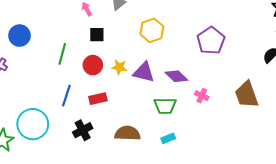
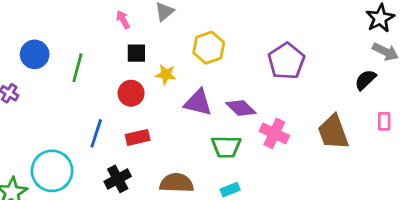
green line: (62, 54) -> (77, 68), moved
yellow star: (119, 67) -> (166, 74), moved
pink cross: (202, 96) -> (274, 133), size x1.5

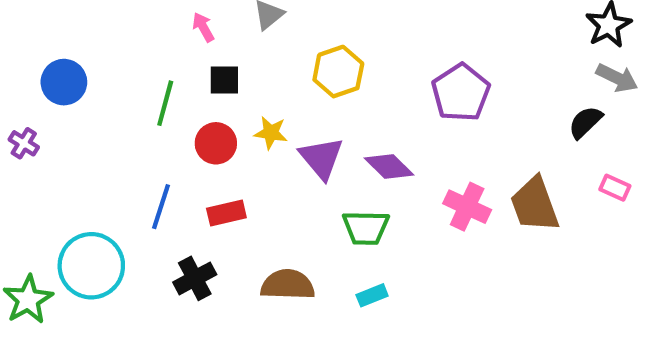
green line: (77, 68) -> (165, 103), moved
yellow star: (166, 74) -> (271, 133), moved
purple triangle: (198, 103) -> (321, 158), turned 36
pink rectangle: (384, 121) -> (615, 188), turned -66
pink cross: (274, 133) -> (467, 207), moved

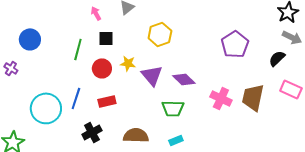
purple pentagon: (461, 93) -> (235, 44), moved
pink rectangle: (615, 188) -> (291, 89), size x1.5
brown trapezoid: (535, 205) -> (253, 97), turned 32
cyan circle: (91, 266) -> (46, 108), moved

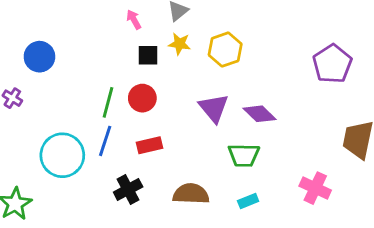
green line: (78, 49) -> (108, 102), moved
yellow star: (128, 63) -> (179, 44), moved
pink cross: (221, 98) -> (315, 188), moved

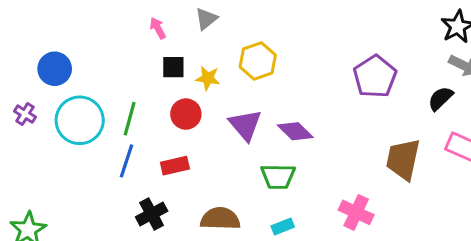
yellow star: (179, 44) -> (208, 78), moved
red circle: (142, 98) -> (186, 114), moved
cyan circle: (62, 155) -> (80, 120), moved

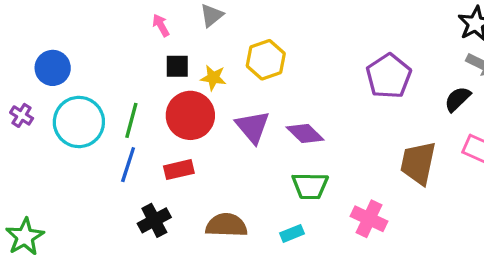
red circle: (186, 114) -> (190, 115), size x1.5
green trapezoid: (278, 177) -> (310, 186), moved

